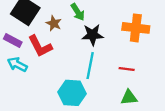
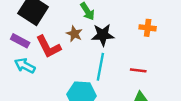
brown star: (54, 23) -> (74, 34), moved
orange cross: (136, 28) -> (148, 28), size x0.6

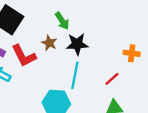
orange cross: (148, 28) -> (132, 53), moved
red line: (138, 70) -> (112, 79), turned -49

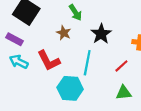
black star: (77, 44) -> (101, 34), moved, turned -30
red L-shape: (24, 56) -> (49, 61), moved

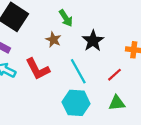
cyan line: (87, 63) -> (78, 71), turned -40
cyan hexagon: (70, 88) -> (76, 103), moved

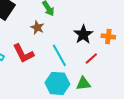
black star: (93, 41) -> (83, 34), moved
green triangle: (117, 103) -> (83, 83), moved

